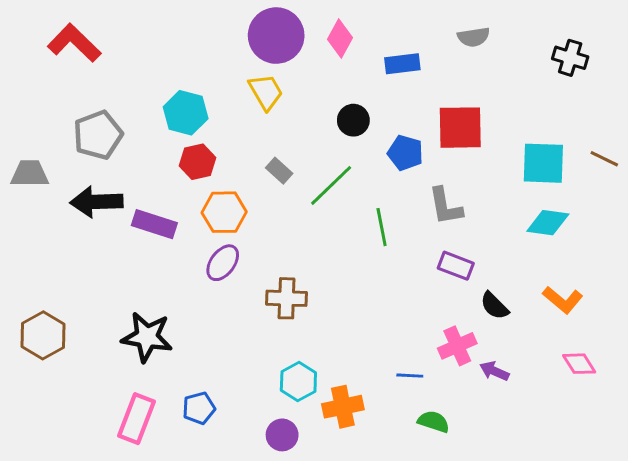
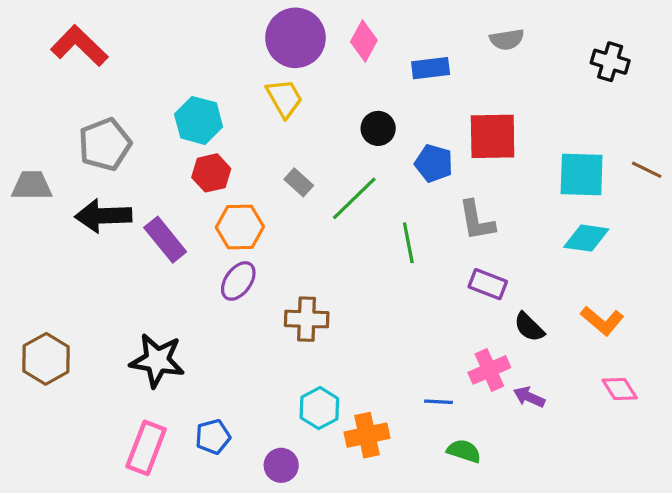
purple rectangle: (154, 224) -> (165, 240), turned 33
purple circle: (282, 435) -> (281, 465), moved

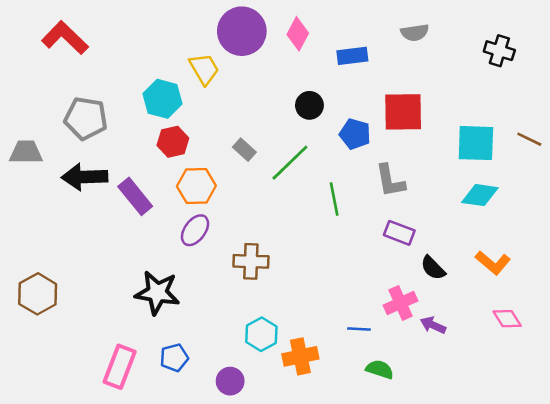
yellow trapezoid: (284, 98) -> (204, 69), moved
gray pentagon: (105, 144) -> (86, 118), turned 30
black star: (157, 360) -> (157, 293), moved

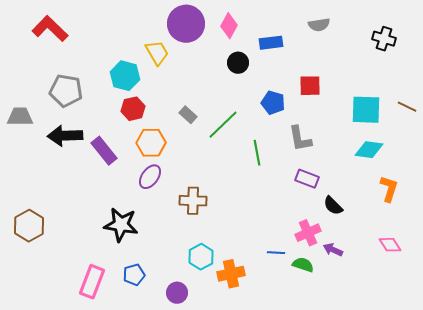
black circle: (309, 105) -> (238, 63), moved
red square: (403, 112) -> (310, 86), size x0.7
orange L-shape: (493, 263) -> (389, 189), moved, turned -112
green semicircle: (380, 369) -> (303, 265), moved

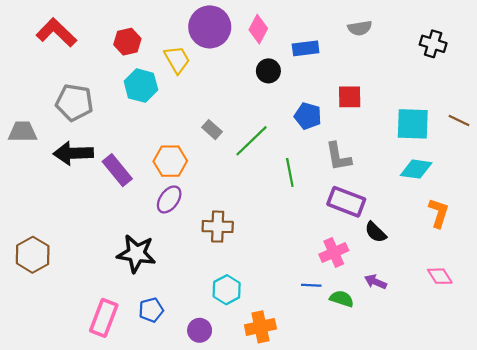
red hexagon: (133, 109) -> (127, 42), moved
purple rectangle: (307, 179) -> (346, 202), size x1.4
pink cross: (308, 233) -> (334, 252), moved
orange cross: (231, 274) -> (260, 327), moved

